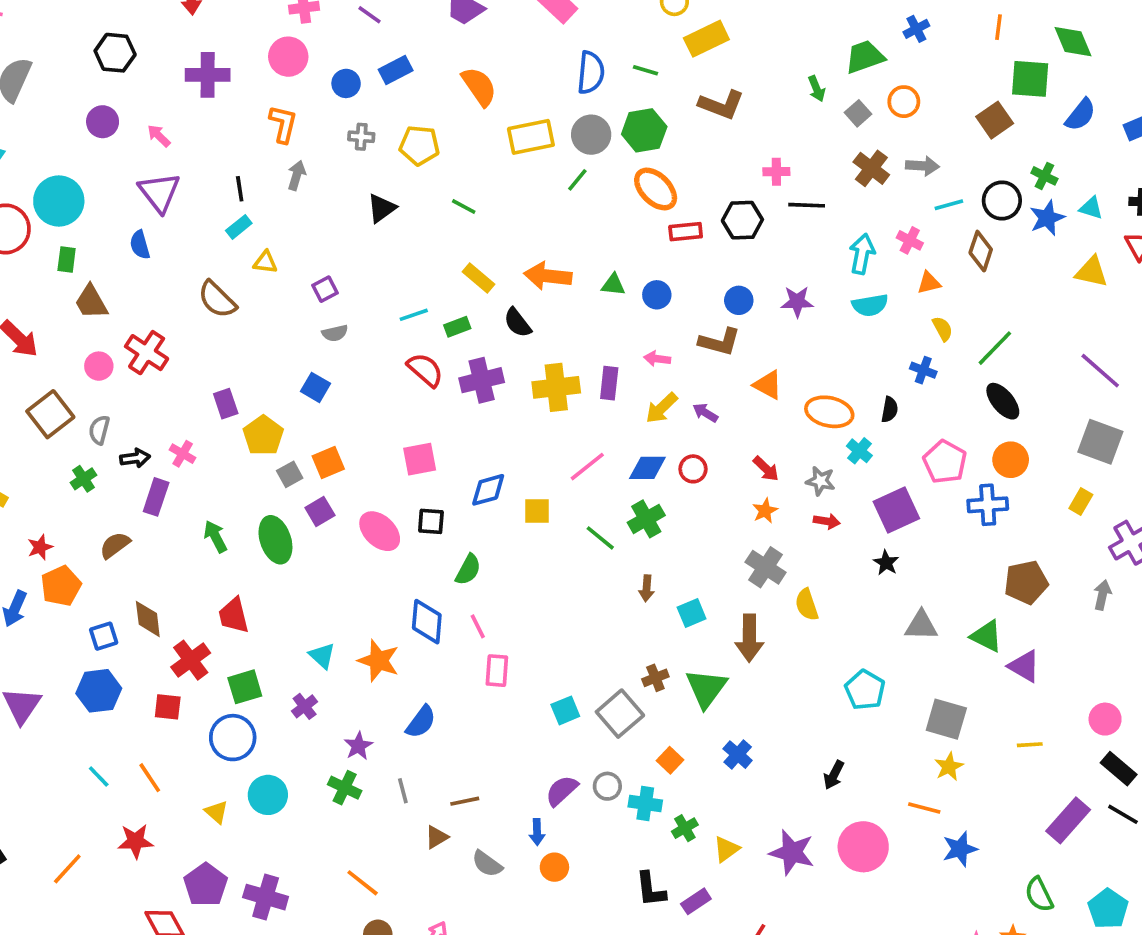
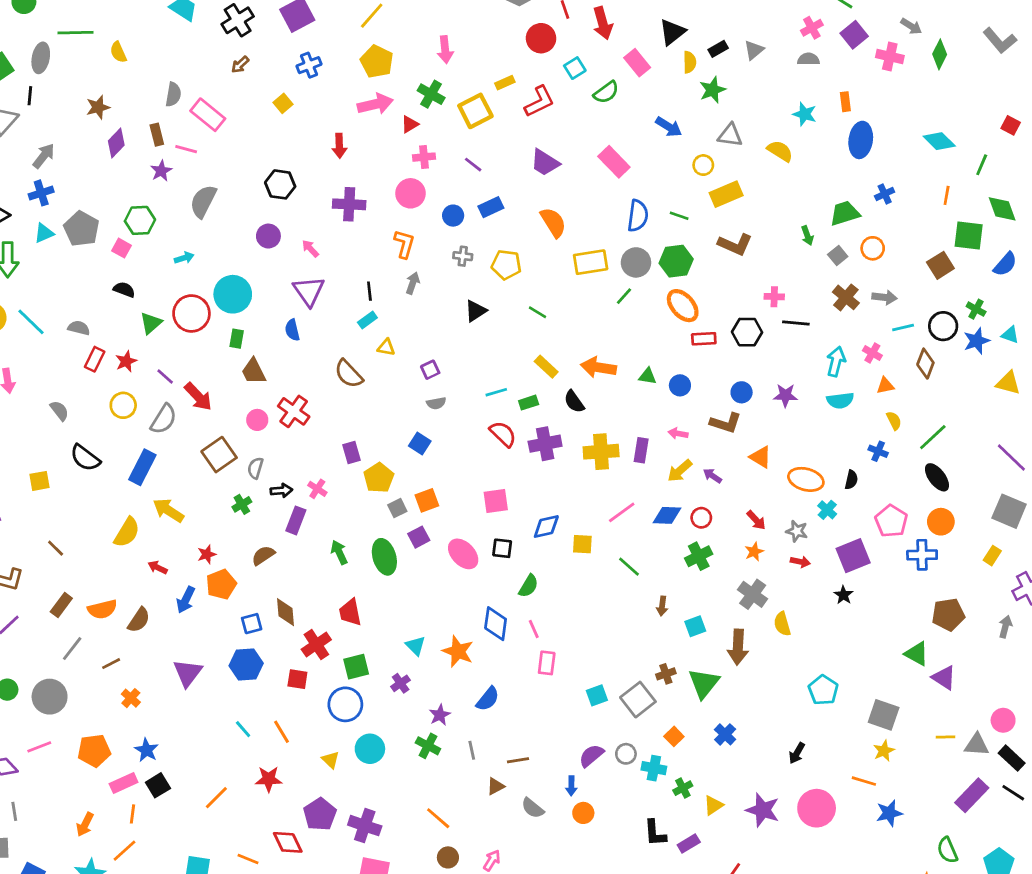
green cross: (646, 519) -> (699, 556), moved
gray triangle: (921, 626) -> (977, 745), moved

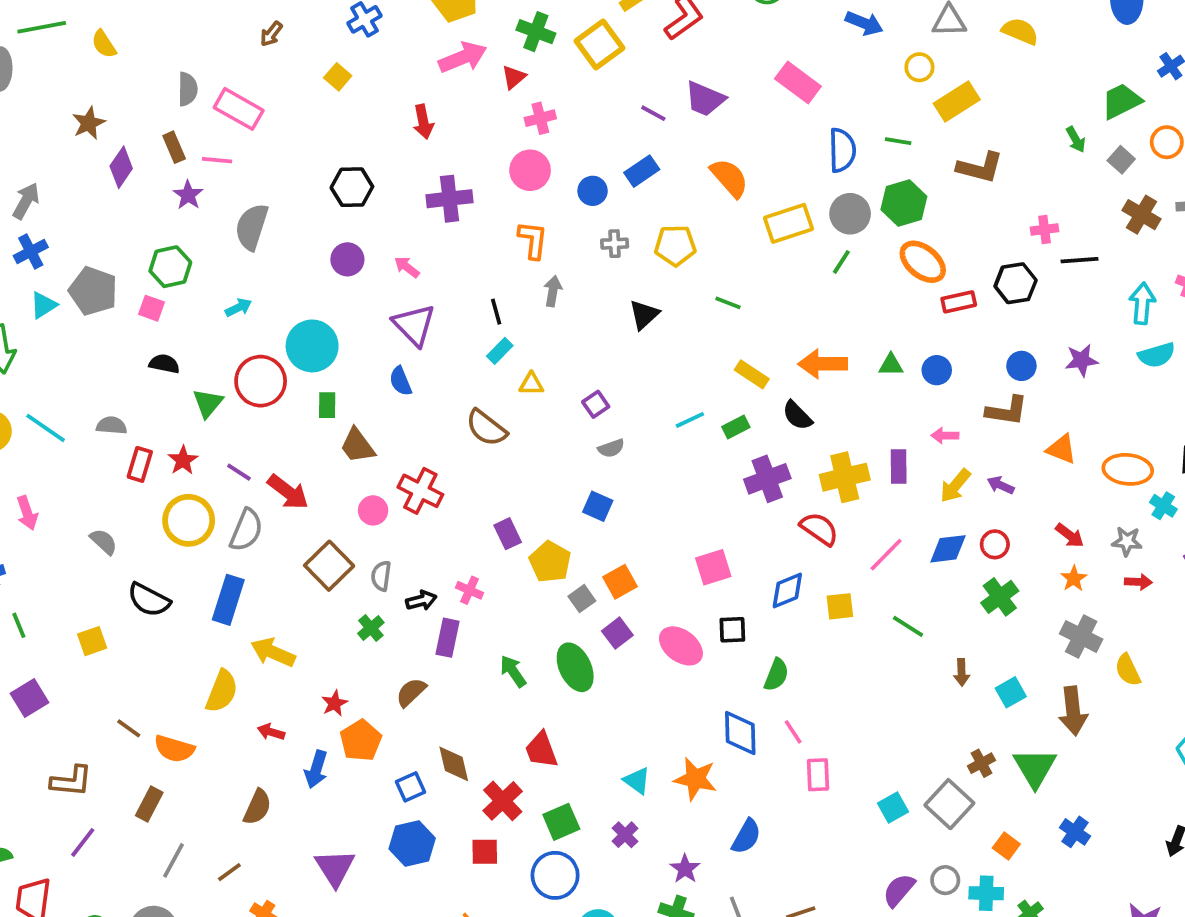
purple line: (473, 165) -> (653, 113), moved
yellow circle: (123, 405) -> (189, 520), size x1.4
red semicircle: (503, 434) -> (819, 529), moved
orange semicircle: (102, 609) -> (174, 749), moved, turned 40

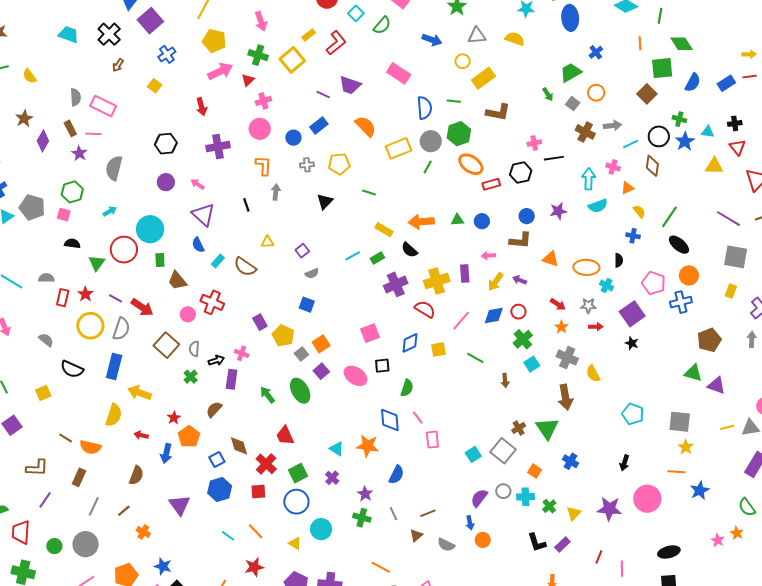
cyan rectangle: (500, 351) -> (218, 261), moved
cyan square: (1011, 692) -> (532, 364), moved

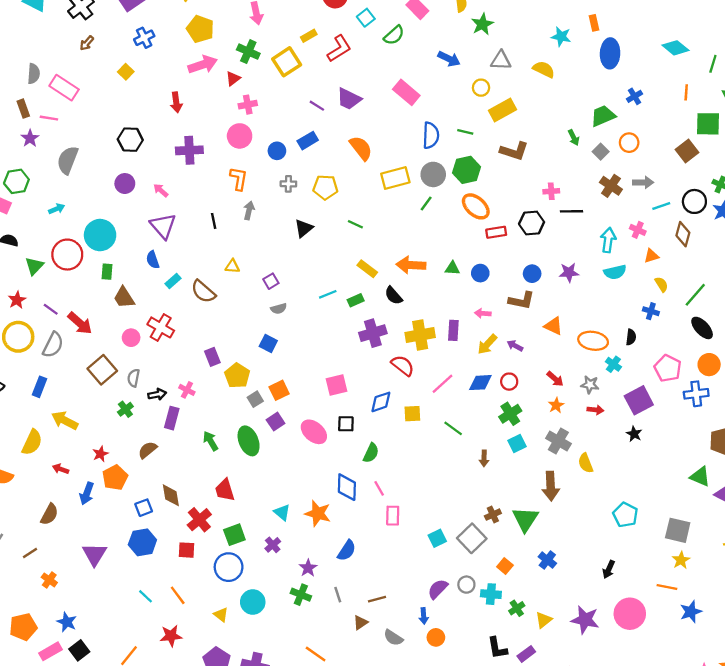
blue rectangle: (114, 367) -> (39, 387), size x0.7

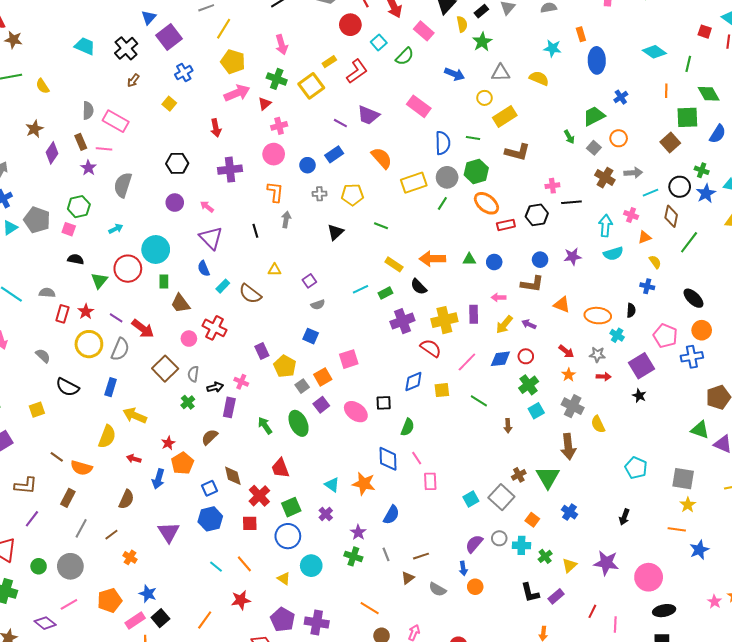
green line: (695, 295) -> (689, 242), moved
pink square: (337, 385) -> (349, 359), moved
pink circle: (630, 614) -> (649, 577), moved

